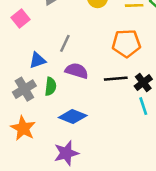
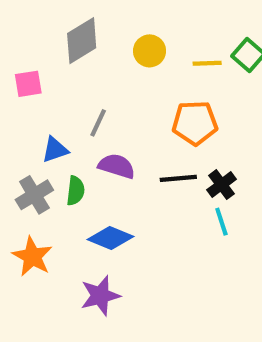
pink square: (20, 19) -> (28, 84), turned 30

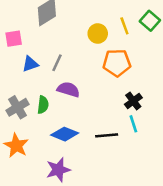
yellow circle: (150, 51) -> (98, 33), moved
yellow line: (207, 63) -> (124, 26), turned 72
blue triangle: (55, 150) -> (30, 64), moved
black line: (178, 178) -> (107, 135), moved

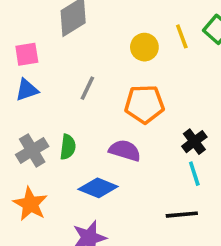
orange pentagon: (117, 63) -> (144, 104), moved
blue triangle: (30, 64) -> (27, 90), moved
purple semicircle: (68, 89) -> (125, 150), moved
black line: (107, 135) -> (182, 215), moved

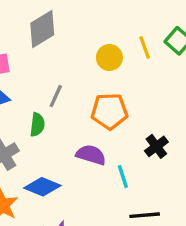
green semicircle: (68, 147) -> (37, 125), moved
cyan line: (194, 174) -> (123, 177), moved
blue diamond: (98, 188) -> (42, 187), moved

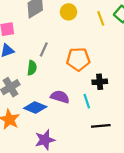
yellow circle: (109, 58) -> (69, 12), moved
black cross: (156, 146) -> (100, 82), moved, turned 32
purple semicircle: (91, 155) -> (60, 97), moved

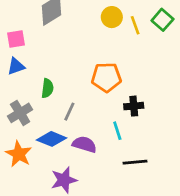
yellow circle: (69, 12) -> (112, 17), moved
gray line: (44, 50) -> (69, 112), moved
purple semicircle: (60, 97) -> (84, 144), moved

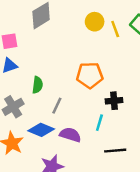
cyan line: (117, 131) -> (99, 123), turned 35

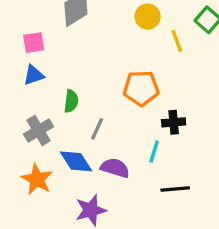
yellow line: (115, 29) -> (177, 41), moved
blue diamond: (41, 130) -> (76, 161), turned 35

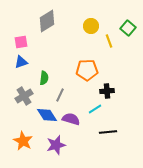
cyan line: (154, 152) -> (95, 109), turned 40
orange star: (37, 179) -> (23, 141), moved

